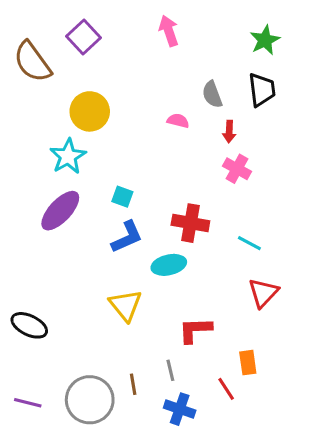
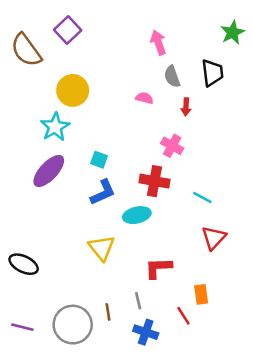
pink arrow: (169, 31) -> (158, 43), moved
green star: (265, 40) -> (233, 33), moved
pink cross: (237, 169) -> (172, 146), moved

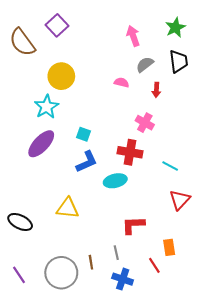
green star: (233, 33) -> (175, 27), moved
gray semicircle: (172, 77) -> (145, 64), turned 72
yellow triangle: (102, 248) -> (68, 208), moved, turned -45
purple line: (22, 327) -> (19, 275), turned 42

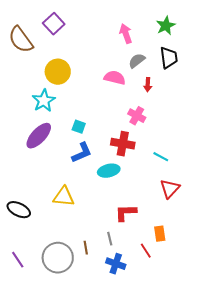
pink semicircle: (122, 82) -> (115, 78), size x1.5

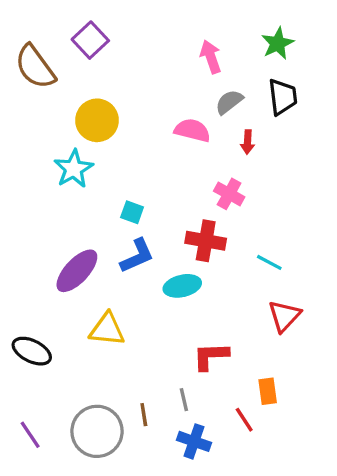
purple ellipse: (39, 136) -> (77, 271), moved

